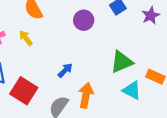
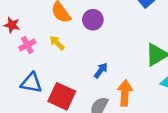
purple circle: (84, 20) -> (93, 20), moved

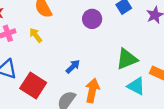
purple circle: (93, 20) -> (92, 19), moved

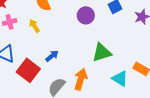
green triangle: (127, 59) -> (102, 52), moved
blue arrow: (73, 66) -> (52, 56), moved

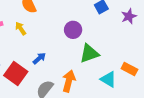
purple circle: (86, 15) -> (73, 30), moved

